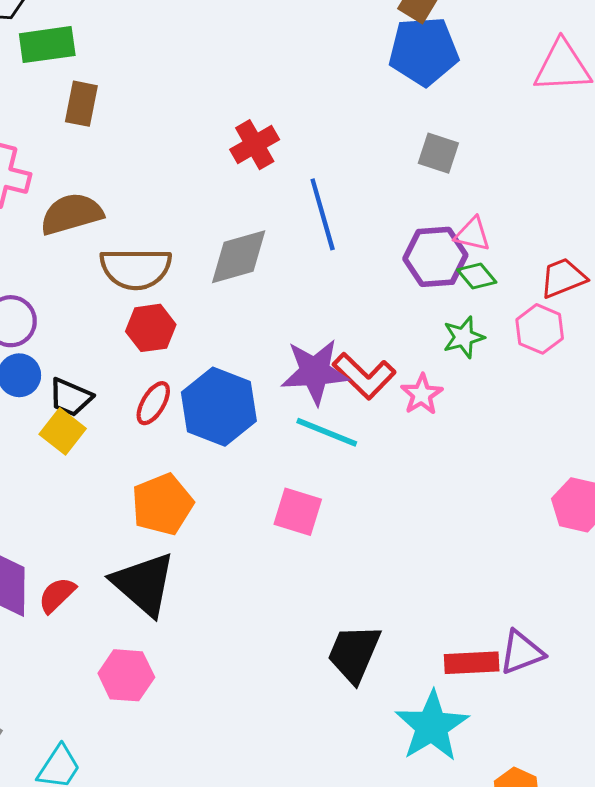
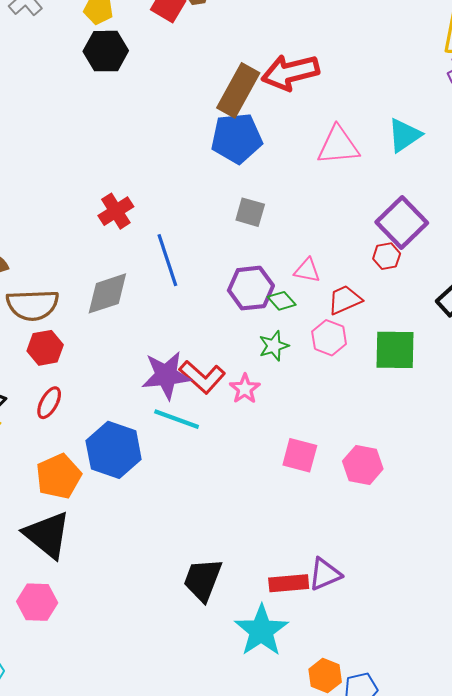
pink triangle: (472, 234) -> (307, 270), moved
blue hexagon: (219, 407) -> (114, 450), moved
pink square: (298, 512) -> (300, 455), moved

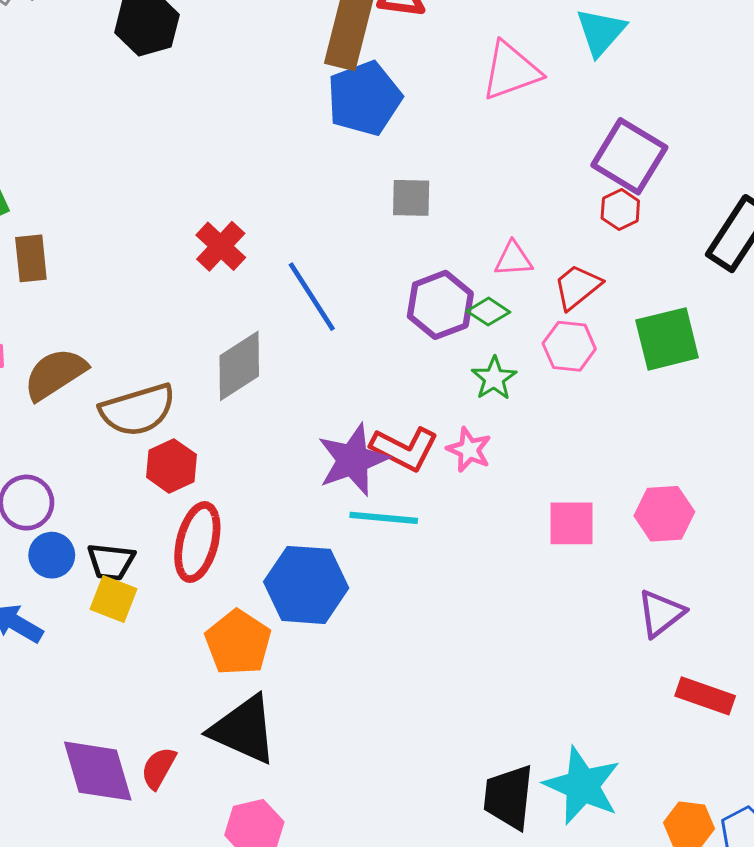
red ellipse: (49, 403) -> (197, 542), size x1.6
purple triangle: (325, 574) -> (661, 613), moved
black trapezoid: (203, 580) -> (509, 797), moved
red rectangle: (289, 583) -> (705, 696), moved, turned 39

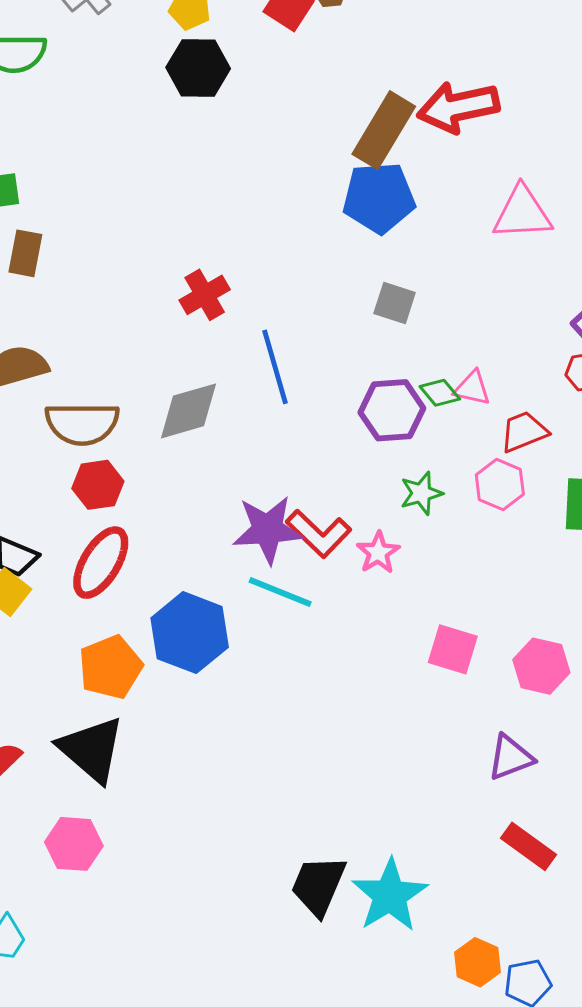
green diamond: (488, 312) -> (440, 393), moved

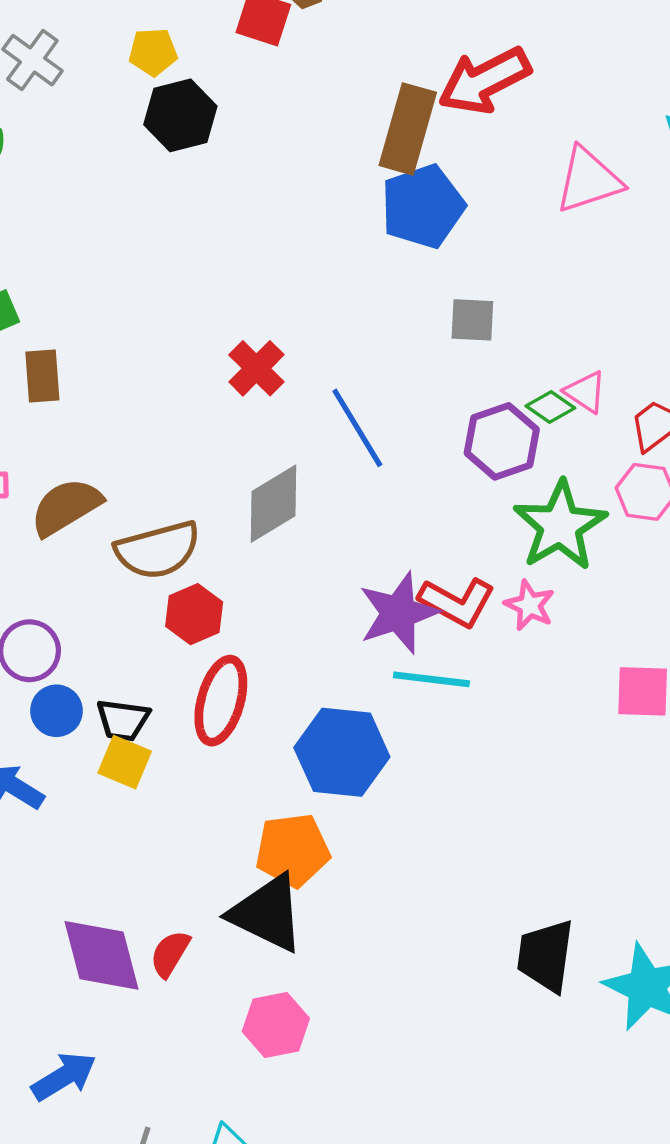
pink triangle: (472, 388) -> (585, 392), turned 36
green star: (421, 493) -> (560, 526), size x1.8
orange pentagon: (111, 667) -> (293, 850), moved, turned 30
black trapezoid: (318, 885) -> (546, 956), moved

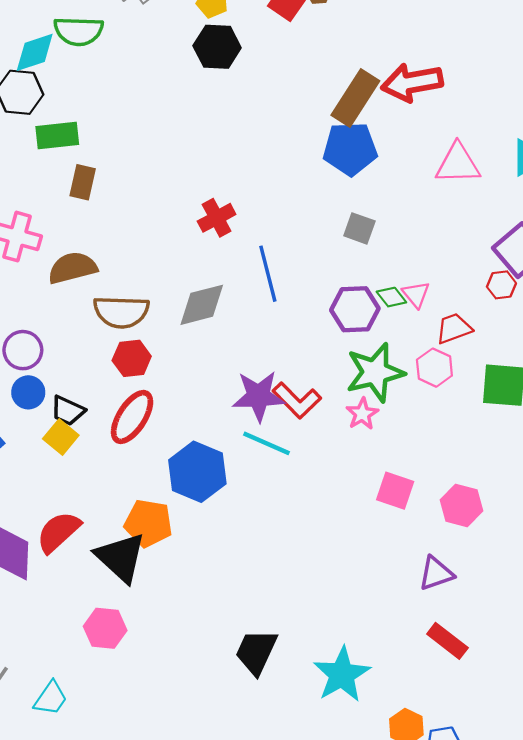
pink star: (530, 605) -> (362, 414), moved
red semicircle: (170, 954) -> (58, 532), moved, size x1.5
black trapezoid: (546, 956) -> (256, 652), moved

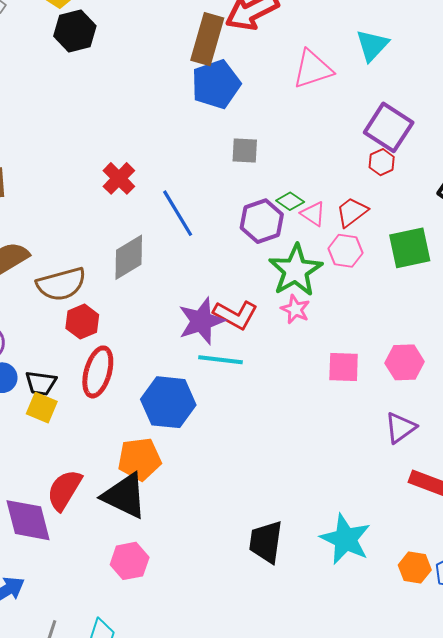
pink triangle: (416, 294) -> (313, 214), moved

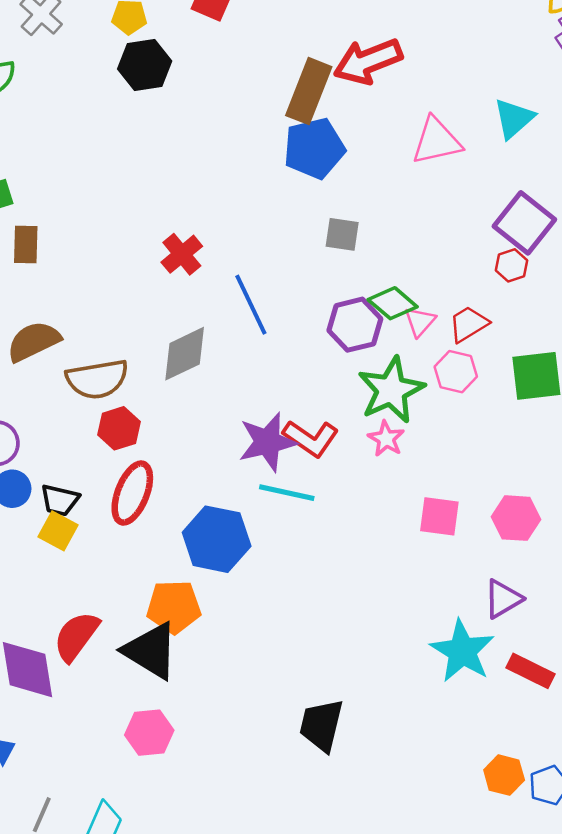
green diamond: (290, 201) -> (393, 303), size x1.4
pink triangle: (313, 214) -> (420, 322), turned 32
cyan star: (345, 539) -> (462, 651), moved

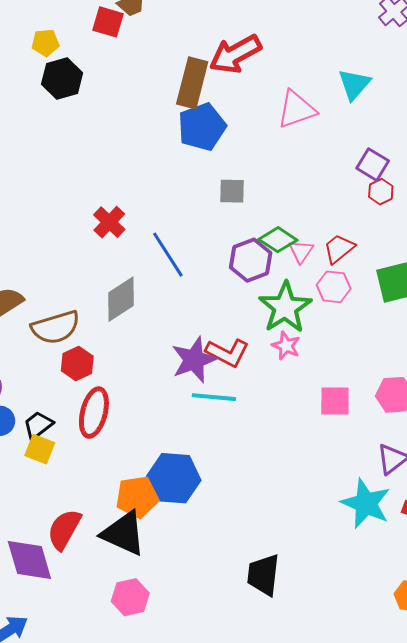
purple square: (524, 223) -> (373, 165), size x0.7
red hexagon: (512, 265) -> (381, 192), moved
black trapezoid: (60, 500) -> (38, 425), turned 136
blue hexagon: (217, 539) -> (174, 478), moved

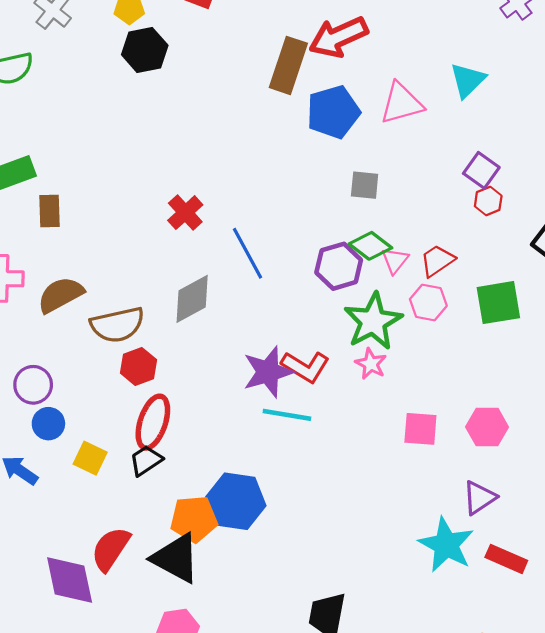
blue pentagon: (202, 127) -> (333, 112), moved
gray square: (232, 191) -> (365, 185), moved
black trapezoid: (38, 425) -> (146, 460), moved

